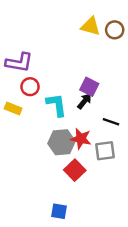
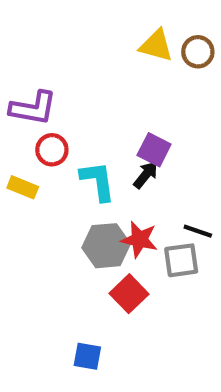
black line: (111, 122) -> (198, 231), moved
blue square: (59, 211) -> (87, 356), moved

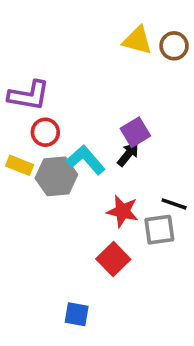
purple square: (154, 150) -> (135, 132), turned 32
cyan L-shape: (98, 181) -> (86, 160), turned -33
gray hexagon: (106, 246) -> (56, 176), moved

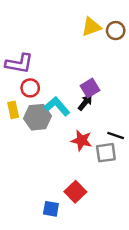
yellow triangle: (137, 40) -> (91, 27), turned -35
yellow rectangle: (20, 165) -> (13, 110), turned 56
red square: (113, 259) -> (75, 192), moved

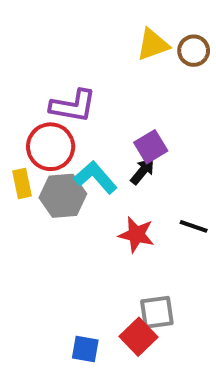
purple L-shape: (19, 64) -> (73, 106), moved
red circle: (30, 88) -> (51, 147), size x1.5
gray square: (106, 153) -> (157, 312), moved
red square: (75, 192) -> (138, 337), moved

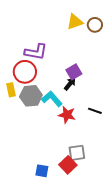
cyan L-shape: (96, 177) -> (52, 99), moved

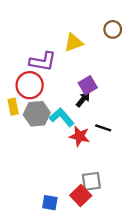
yellow triangle: (75, 22) -> (74, 42), moved
black line: (95, 111) -> (103, 128), moved

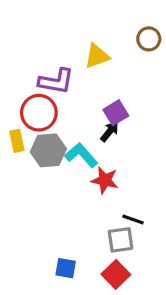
black line: (103, 128) -> (133, 219), moved
red square: (81, 196) -> (116, 274), moved

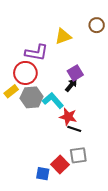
yellow rectangle: (17, 141) -> (11, 91), turned 64
black line: (133, 219) -> (74, 129), moved
red square: (116, 274) -> (60, 164), moved

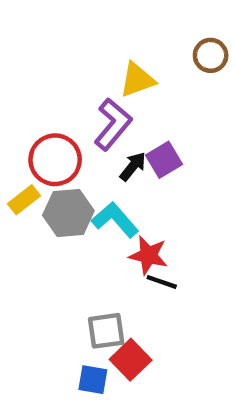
purple L-shape: (37, 53) -> (113, 124), moved, turned -60
black arrow: (71, 85) -> (133, 166), moved
gray square: (78, 155) -> (106, 331), moved

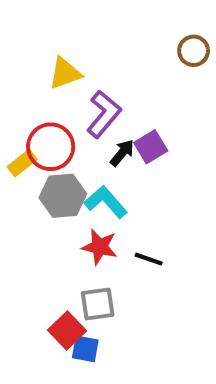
yellow triangle: (137, 80) -> (65, 73), moved
yellow rectangle: (24, 200) -> (22, 163), moved
red star: (148, 255) -> (100, 247), moved
red square: (131, 360) -> (67, 330), moved

